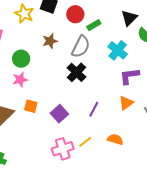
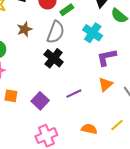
purple line: (94, 109) -> (74, 94), turned 42
orange semicircle: (115, 139) -> (89, 129), moved
yellow line: (85, 142) -> (117, 125), moved

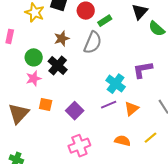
cyan cross: (93, 33) -> (116, 84), moved
black cross: (54, 58) -> (58, 66), moved
orange triangle: (106, 84) -> (132, 109), moved

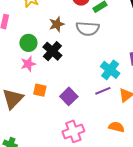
gray semicircle: (93, 43) -> (88, 29), turned 70

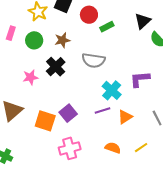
gray semicircle: (88, 29) -> (93, 60), moved
green circle: (28, 43) -> (34, 40), moved
orange square: (40, 90) -> (45, 121), moved, size x1.5

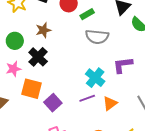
green circle: (34, 40) -> (15, 41), moved
gray semicircle: (93, 60) -> (97, 37), moved
orange square: (45, 121) -> (32, 89), moved

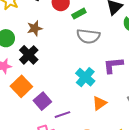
orange square: (32, 89) -> (21, 86), turned 30
purple line: (87, 98) -> (62, 115), moved

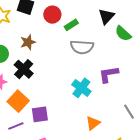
purple square: (42, 101) -> (40, 114), turned 36
orange triangle: (99, 103) -> (93, 123), moved
purple line: (62, 115) -> (16, 126), moved

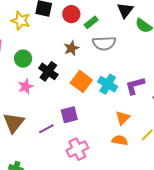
brown star: (28, 42) -> (71, 48), moved
purple L-shape: (109, 74) -> (135, 86), moved
orange square: (18, 101) -> (81, 81), moved

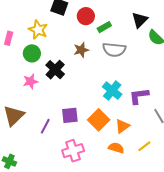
yellow star: (21, 21) -> (38, 30), moved
orange square: (81, 81) -> (99, 120), moved
purple line: (46, 129) -> (45, 126), turned -42

